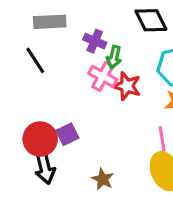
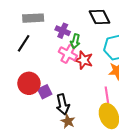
black line: (35, 60) -> (24, 43), turned 66
red circle: (40, 139) -> (29, 83), moved
black arrow: (45, 168) -> (63, 104), moved

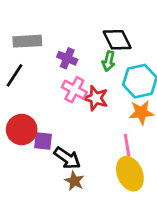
green arrow: (75, 41) -> (109, 61), moved
purple square: (45, 92) -> (43, 141), turned 32
black arrow: (63, 104) -> (67, 158), turned -42

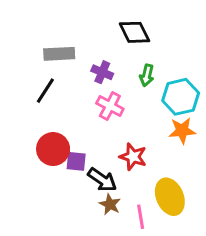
black diamond: (117, 40) -> (135, 32), moved
red star: (96, 98) -> (133, 157), moved
pink line: (127, 145) -> (141, 217), moved

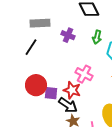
pink cross: (110, 106) -> (84, 74), moved
red star: (133, 157) -> (72, 90), moved

